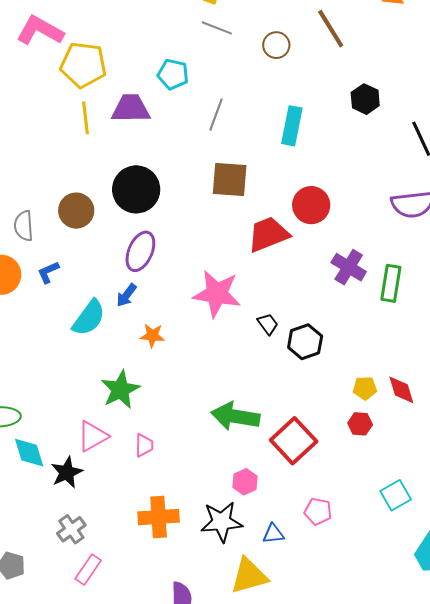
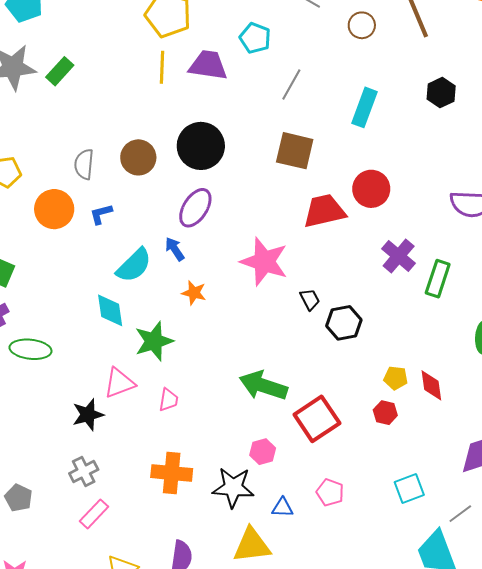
blue arrow: (126, 295) -> (175, 249), turned 100
cyan diamond: (29, 453) -> (110, 310), moved

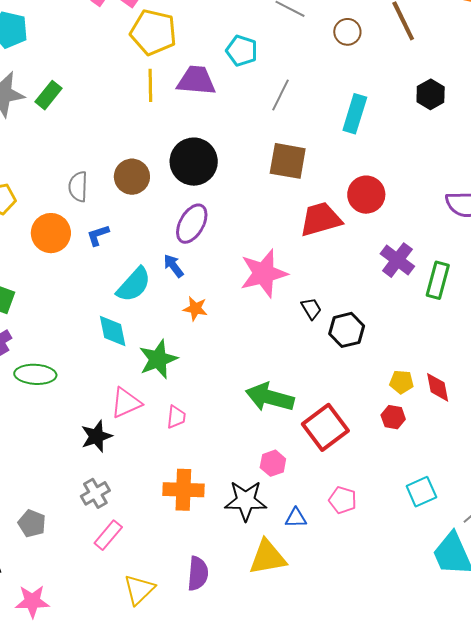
pink star: (264, 262) -> (264, 273), turned -30

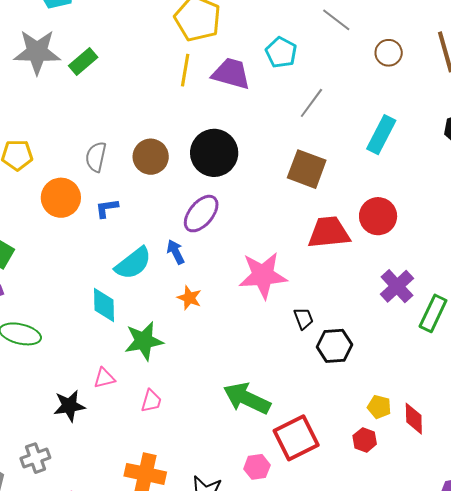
pink triangle: (126, 403) -> (104, 378), size x0.7
pink hexagon: (273, 463) -> (257, 467), moved
gray cross: (95, 493) -> (35, 458), moved

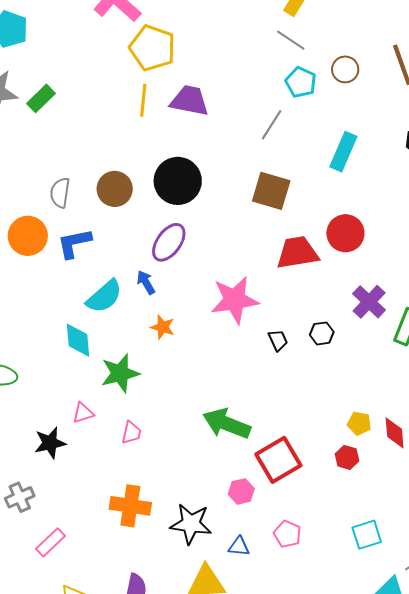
cyan pentagon: (281, 52) -> (301, 82), moved
blue L-shape: (107, 208) -> (74, 243), size x1.5
black hexagon: (335, 346) -> (322, 333), moved, size x0.7

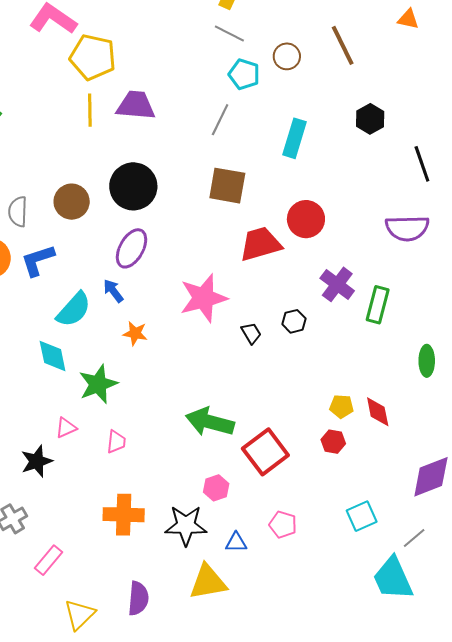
pink hexagon: (241, 491) -> (216, 488), moved

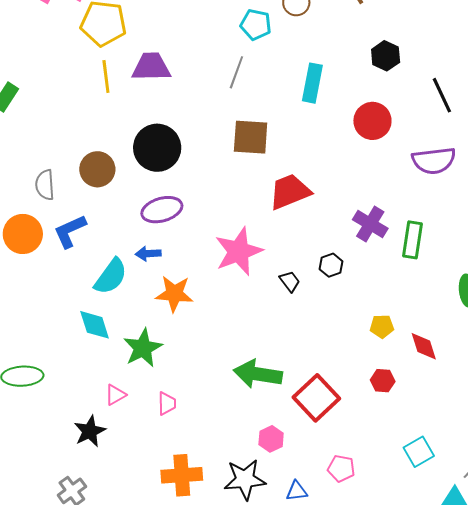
red circle: (306, 219) -> (372, 121), moved
purple ellipse: (132, 248) -> (162, 210), turned 51
blue arrow: (113, 291) -> (148, 254), turned -50
orange star: (135, 333) -> (174, 294), size x1.5
yellow pentagon: (342, 406) -> (382, 326), moved

